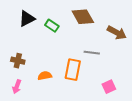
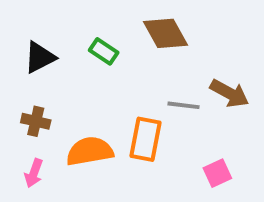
black triangle: (27, 19) -> (40, 57), moved
brown arrow: (117, 33) -> (229, 93), moved
orange semicircle: (45, 76) -> (90, 151), size x1.6

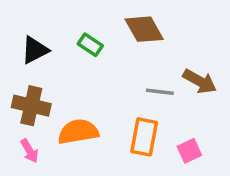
brown cross: (36, 121) -> (31, 106), size x1.5
orange rectangle: (146, 139) -> (144, 137), moved
pink arrow: (34, 173) -> (30, 151), turned -50

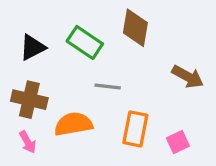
brown diamond: (144, 29) -> (135, 28), turned 39
green rectangle: (90, 45) -> (85, 42), size x1.5
gray line: (160, 92) -> (108, 87), moved

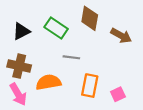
brown arrow: (188, 77) -> (121, 36), moved
pink arrow: (28, 142) -> (18, 94), size x1.5

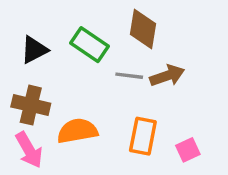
brown arrow: (121, 36) -> (167, 76), moved, turned -48
gray line: (71, 57) -> (129, 76), moved

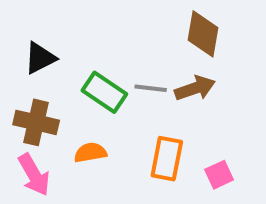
brown diamond: (143, 29) -> (203, 34), moved
green rectangle: (89, 45) -> (104, 92), moved
orange semicircle: (77, 131) -> (90, 153), size x0.7

